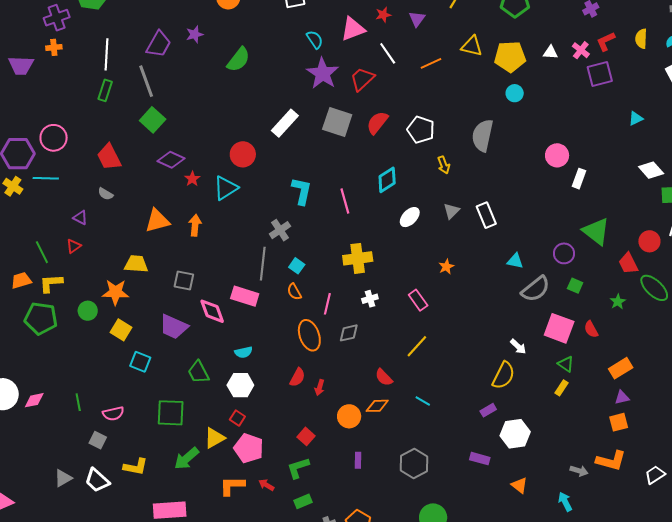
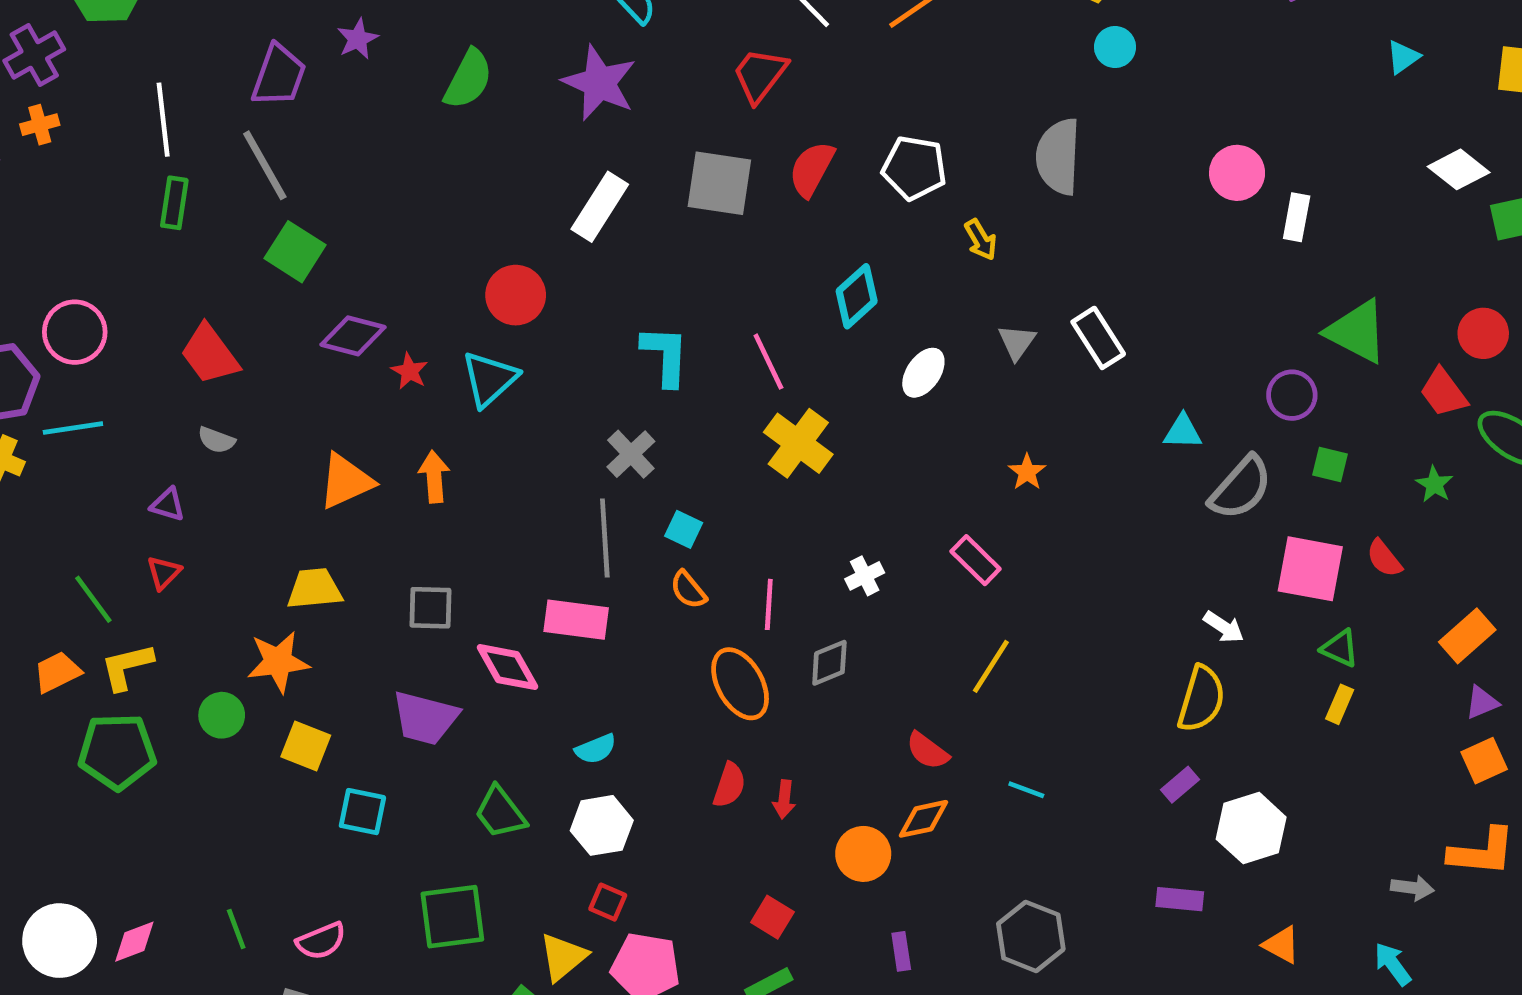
purple star: (323, 73) -> (599, 83), moved
yellow cross: (358, 258) -> (798, 443), moved, turned -36

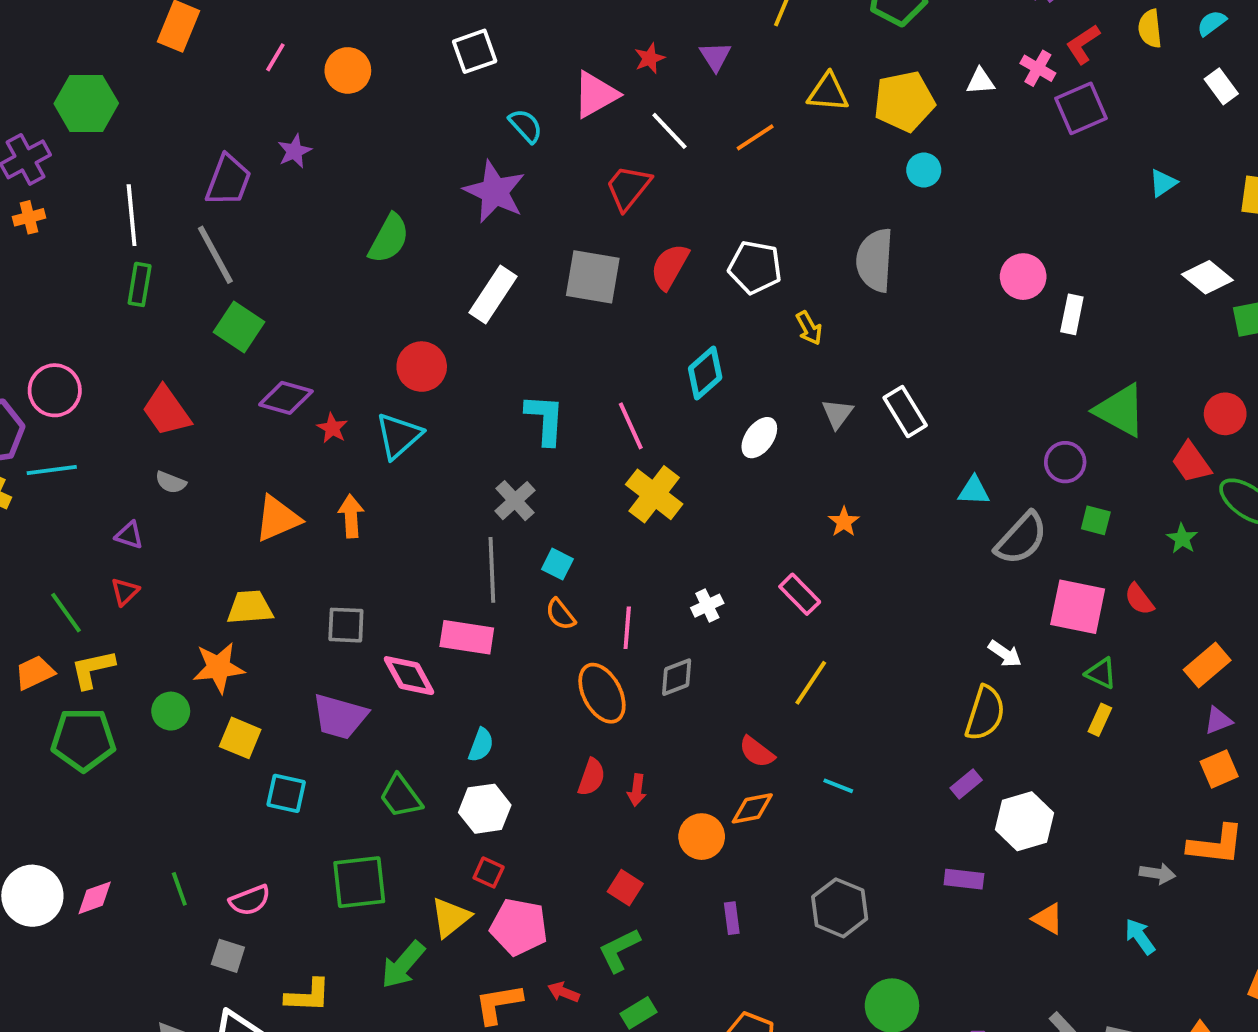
green semicircle: (468, 79) -> (389, 239), moved
cyan semicircle: (596, 749) -> (481, 745), turned -48

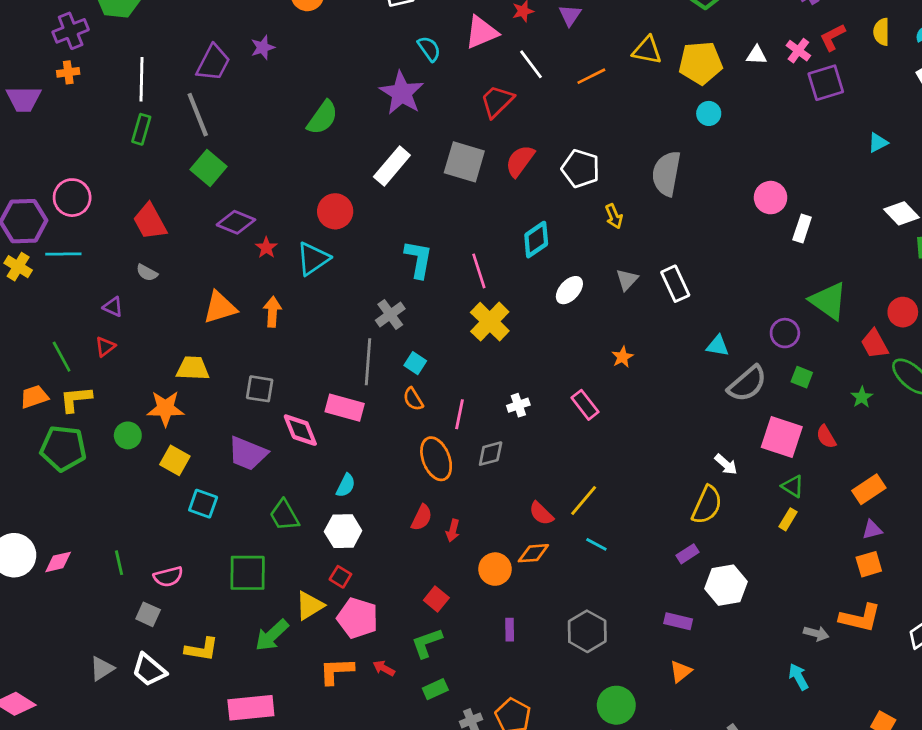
yellow line: (811, 683) -> (584, 501), moved
orange triangle: (1048, 919) -> (681, 671), moved, turned 45

